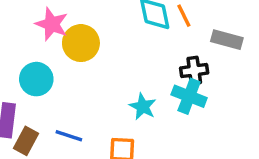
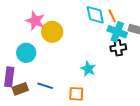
cyan cross: (189, 96) -> (117, 32), moved
brown rectangle: (26, 141) -> (20, 89), turned 42

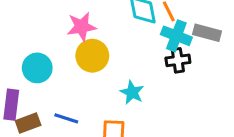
pink star: (35, 21) -> (82, 27), moved, turned -30
yellow circle: (52, 32) -> (92, 56), moved

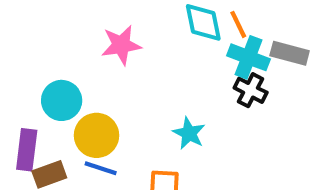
yellow circle: (92, 56) -> (97, 135), moved
black cross: (178, 60) -> (251, 90), turned 35

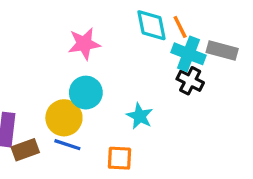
cyan circle: (62, 100) -> (86, 93), moved

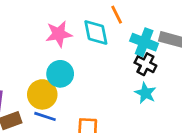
cyan diamond: (151, 25) -> (96, 33), moved
orange line: (180, 27) -> (117, 15), moved
cyan star: (140, 116) -> (145, 93), moved

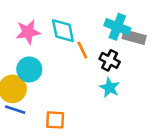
orange line: (117, 15) -> (82, 50), moved
cyan cross: (144, 42) -> (117, 27), moved

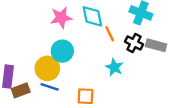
gray rectangle: (134, 37) -> (156, 45), moved
cyan star: (110, 88) -> (114, 67), moved

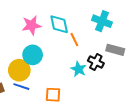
black cross: (134, 43) -> (96, 62), moved

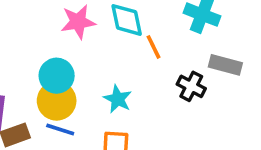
cyan circle: (33, 55) -> (57, 76), moved
cyan star: (79, 69) -> (118, 99), moved

